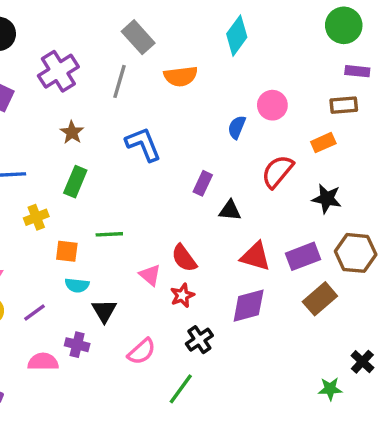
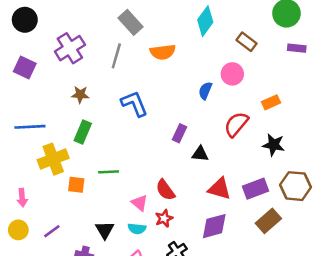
brown rectangle: (344, 105) -> (247, 42), moved, turned 42
brown star: (72, 132) -> (80, 95), turned -30
yellow cross: (36, 217) -> (53, 159), size x1.6
cyan semicircle: (77, 285) -> (137, 229), moved

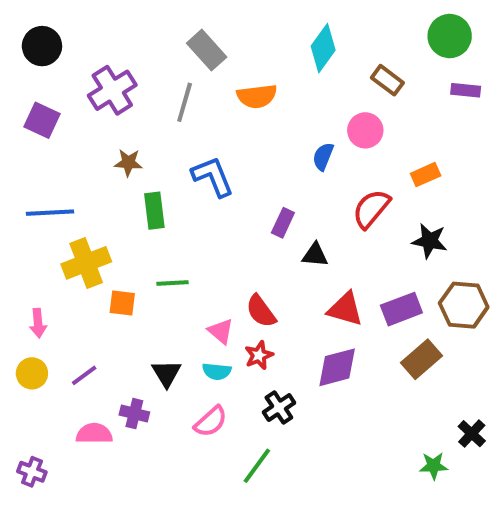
green rectangle: (83, 132) -> (154, 211), moved, turned -30

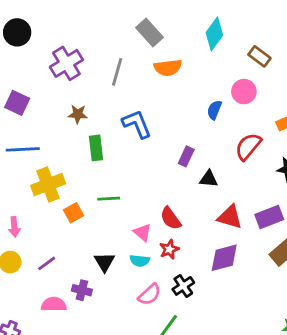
gray rectangle: (207, 50) -> (150, 32), moved
purple square: (42, 120) -> (17, 103), moved
orange square: (122, 303) -> (73, 213), turned -36
pink semicircle: (211, 422) -> (150, 294), moved

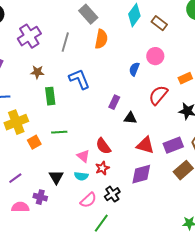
brown rectangle: (259, 56) -> (159, 23), moved
orange semicircle: (168, 68) -> (101, 39), turned -72

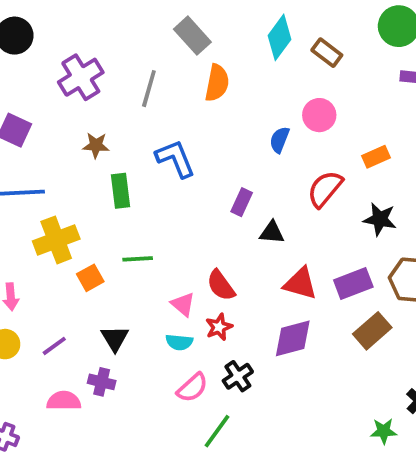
black triangle: (56, 177) -> (115, 338), moved

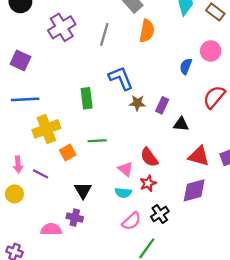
brown star: (96, 145) -> (137, 103), moved
purple line: (54, 346) -> (40, 174), moved, turned 63

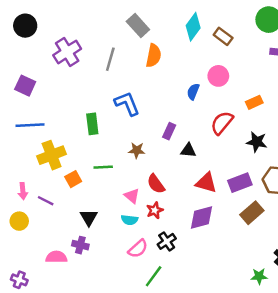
brown star: (137, 103) -> (137, 150), moved

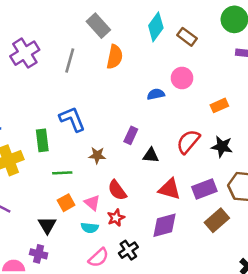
blue semicircle: (193, 92) -> (156, 94), turned 56
blue L-shape: (127, 104) -> (72, 119), moved
red semicircle: (222, 123) -> (188, 142), moved
green rectangle: (92, 124) -> (42, 140), moved
orange square: (73, 179) -> (66, 203), moved

